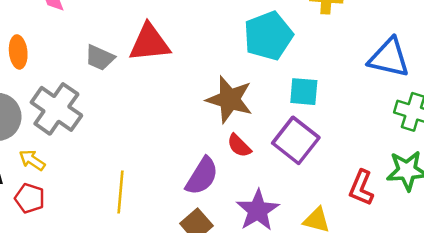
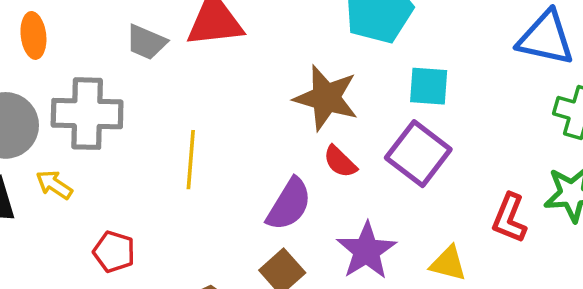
gray cross: (56, 109) -> (87, 114), turned -33
yellow line: (121, 192) -> (191, 160), moved
red pentagon: (30, 198) -> (114, 252), moved

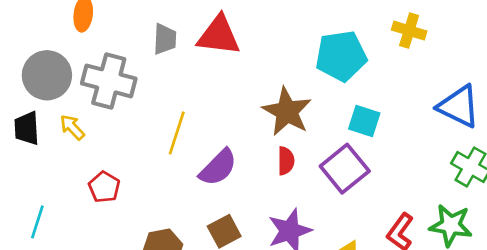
gray trapezoid: (146, 42) -> (165, 39), turned -124
red semicircle: (340, 162) -> (286, 161), turned -148
purple semicircle: (289, 204) -> (218, 167), moved

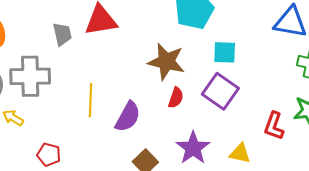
red semicircle: (286, 161) -> (176, 98), turned 35

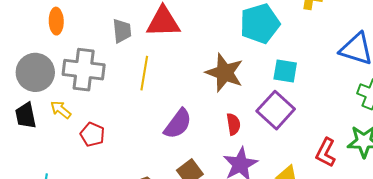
red semicircle: (176, 98) -> (233, 124), moved, turned -35
yellow line: (90, 100) -> (144, 73), moved
red pentagon: (49, 155) -> (92, 134), moved

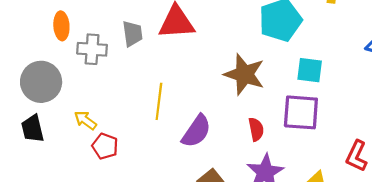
gray cross: (84, 70) -> (92, 49), moved, size x0.7
yellow line: (144, 73) -> (159, 101), moved
yellow arrow: (61, 110) -> (85, 120), moved
purple square: (276, 110) -> (301, 112), turned -36

